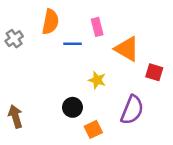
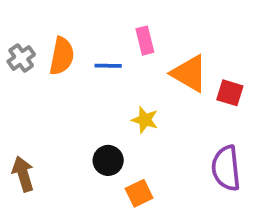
orange semicircle: (50, 22) -> (62, 56), moved
red square: (154, 72) -> (230, 93), moved
purple semicircle: (132, 110) -> (226, 168), moved, turned 152

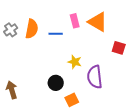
orange triangle: (189, 73) -> (98, 22), moved
purple semicircle: (226, 168) -> (95, 77), moved

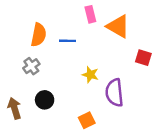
pink rectangle: (75, 21) -> (90, 14), moved
gray cross: (11, 30) -> (31, 66), moved
black circle: (56, 83) -> (45, 100), moved

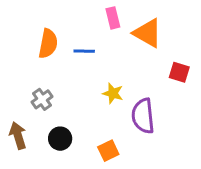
gray cross: (31, 66) -> (42, 99), moved
black circle: (45, 100) -> (60, 139), moved

